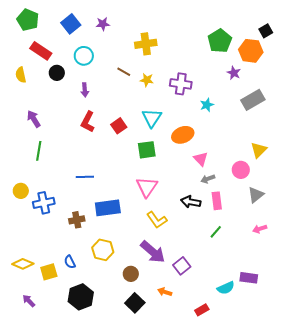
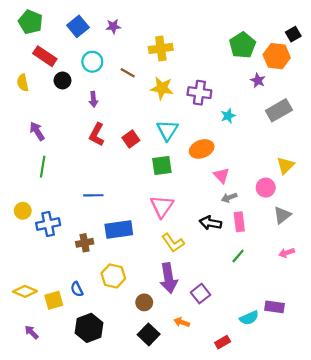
brown line: (124, 72) -> (128, 73), moved
yellow star: (147, 80) -> (162, 88), size x1.5
purple arrow: (153, 252) -> (168, 278), turned 40

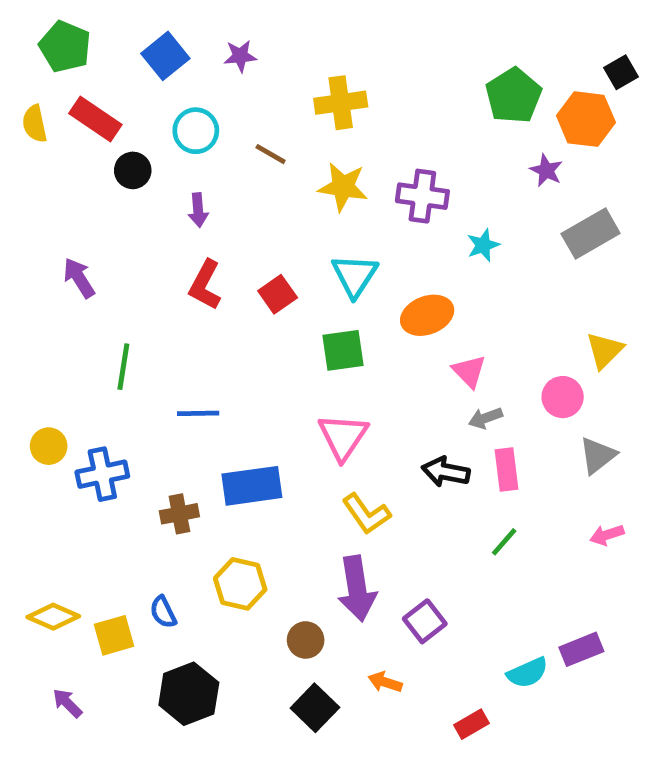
yellow semicircle: (23, 83) -> (35, 124), moved
green line: (43, 167) -> (123, 367), moved
purple rectangle: (274, 307) -> (581, 649), turned -30

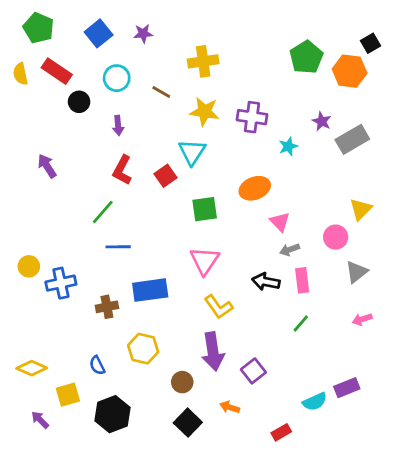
purple star: (546, 170) -> (322, 121), moved
cyan triangle: (355, 276) -> (192, 152), moved
green line: (123, 367) -> (103, 212), moved, turned 32
yellow square: (114, 635) -> (68, 395), moved

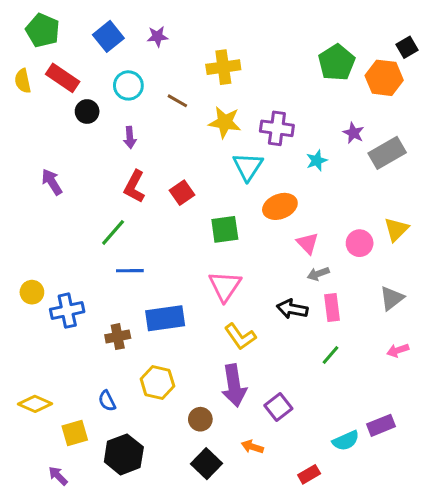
cyan triangle: (192, 152) -> (248, 167), moved
pink circle: (336, 237) -> (360, 243), moved
purple arrow: (40, 420) -> (58, 476), moved

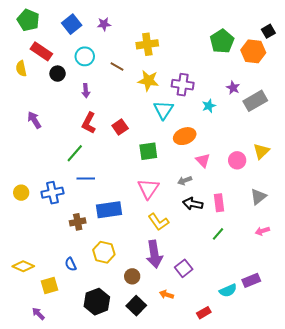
yellow semicircle: (23, 81) -> (21, 69), moved
gray arrow: (318, 274) -> (185, 181), moved
blue cross: (67, 311) -> (52, 193), moved
black hexagon: (124, 454) -> (97, 302), moved

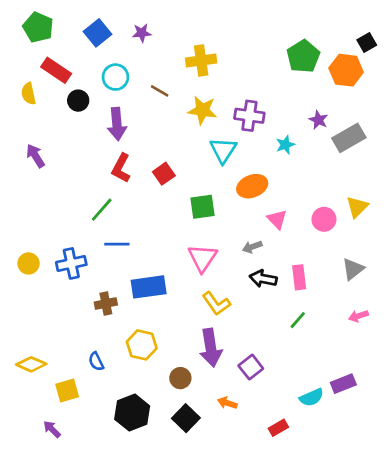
purple arrow: (86, 91) -> (117, 124), size x1.6
purple arrow: (34, 120) -> (35, 156), moved

